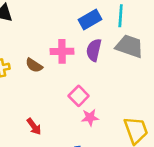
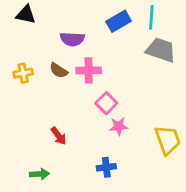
purple semicircle: (94, 50) -> (72, 39), moved, turned -100
pink cross: (62, 51) -> (89, 70), moved

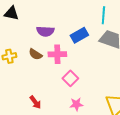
blue rectangle: (119, 21) -> (79, 35), moved
pink star: (119, 126) -> (76, 104), moved

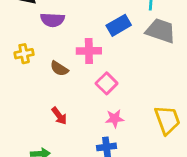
purple semicircle: (45, 31) -> (52, 20), moved
brown semicircle: (35, 54) -> (59, 69), moved

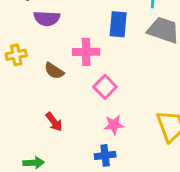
blue rectangle: (119, 25) -> (118, 24), turned -55

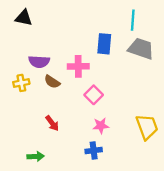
purple semicircle: (47, 18) -> (39, 62), moved
yellow cross: (16, 55) -> (21, 83), moved

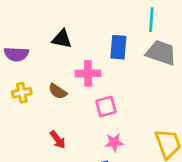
black triangle: (24, 18) -> (62, 39), moved
purple semicircle: (39, 62) -> (16, 54), moved
pink square: (94, 95) -> (106, 107), turned 30

